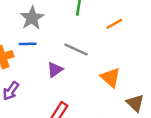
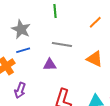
orange line: (114, 24) -> (95, 22), moved
purple triangle: (55, 70) -> (50, 65), turned 48

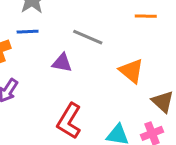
orange line: (95, 22) -> (146, 16), turned 32

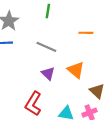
purple triangle: (62, 63) -> (48, 73), moved, turned 32

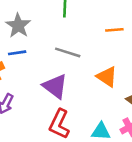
purple triangle: (48, 73) -> (55, 86), moved, size x1.5

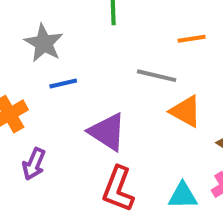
gray line: (68, 52) -> (157, 76), moved
blue line: (17, 53) -> (63, 84), moved

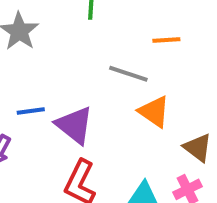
blue line: (63, 84) -> (31, 111), moved

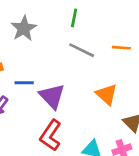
gray line: (128, 74) -> (82, 50), moved

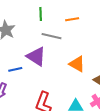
orange line: (121, 48) -> (72, 19), moved
purple triangle: (52, 96) -> (36, 57), moved

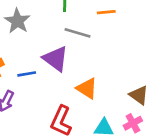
orange triangle: (77, 64) -> (87, 88), moved

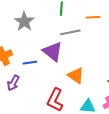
gray line: (78, 33) -> (70, 32), turned -30

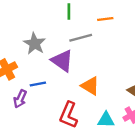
gray star: (24, 22) -> (35, 44), moved
blue line: (30, 63) -> (38, 84), moved

